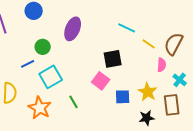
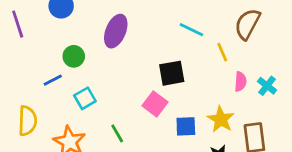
yellow line: (149, 44) -> (222, 52), turned 32
brown semicircle: (174, 44) -> (247, 24), moved
cyan square: (51, 77) -> (85, 98), size x0.7
cyan cross: (180, 80) -> (267, 86), moved

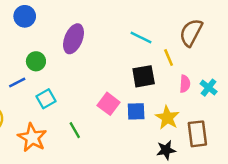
black square: (172, 73) -> (144, 76), moved
blue square: (186, 126) -> (136, 111), moved

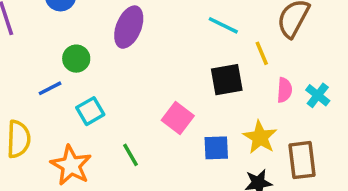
blue square: (136, 111) -> (216, 148), moved

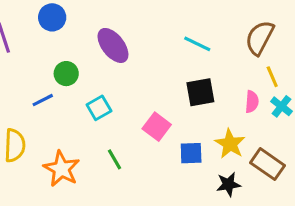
purple ellipse: (129, 27) -> (113, 45), turned -60
yellow line: (262, 53) -> (272, 77), moved
cyan square: (90, 111) -> (99, 108), moved
brown rectangle: (302, 160) -> (267, 164), turned -48

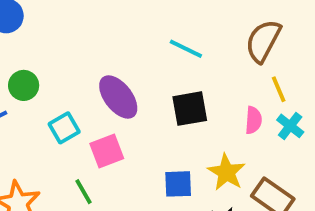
purple ellipse: (113, 45) -> (118, 97), moved
pink square: (157, 127) -> (107, 151), moved, turned 32

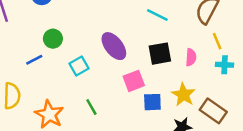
pink semicircle: (253, 120) -> (191, 57), moved
cyan cross: (290, 126) -> (225, 65), turned -35
pink square: (107, 151) -> (134, 81), moved

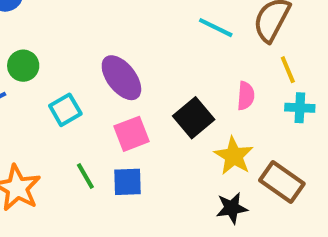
cyan line: (157, 15) -> (216, 28), moved
black square: (160, 54) -> (194, 118), moved, turned -30
pink square: (134, 81) -> (131, 134), moved
blue square: (152, 102) -> (127, 182), moved

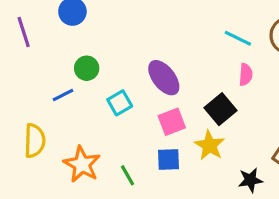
pink semicircle: (246, 96) -> (246, 75), moved
yellow star: (234, 156) -> (209, 145), moved
green line: (85, 176) -> (128, 175), moved

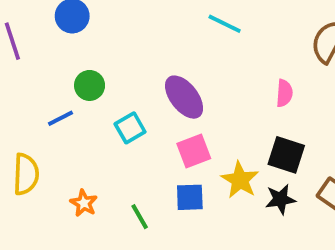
cyan line: (238, 38) -> (225, 24), moved
black square: (221, 109) -> (286, 155), moved, turned -32
orange star: (82, 164) -> (84, 203), size x0.6
black star: (250, 180) -> (280, 199), moved

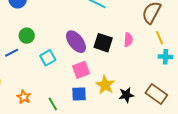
black square: (286, 155) -> (103, 43), moved

